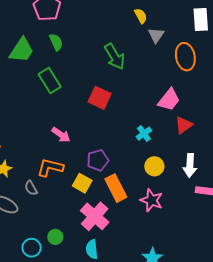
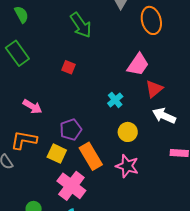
red square: (100, 98) -> (69, 67), size x0.6
white arrow: (190, 165) -> (164, 116), moved, turned 115

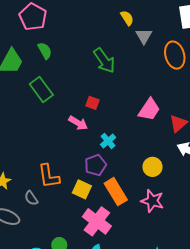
pink trapezoid: (138, 65) -> (149, 110), moved
cyan cross: (115, 100) -> (108, 141), moved
pink arrow: (32, 107) -> (78, 123), moved
orange L-shape: (24, 140) -> (49, 176), turned -108

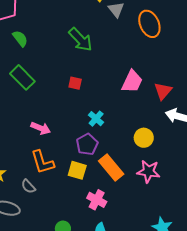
pink arrow: (78, 123) -> (41, 128), moved
pink cross: (97, 221) -> (97, 200), size x0.7

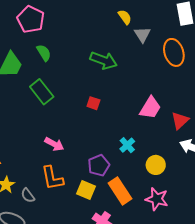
green arrow: (80, 40) -> (104, 60), turned -32
cyan cross: (96, 119) -> (127, 145), moved
gray semicircle: (28, 186) -> (28, 195), moved

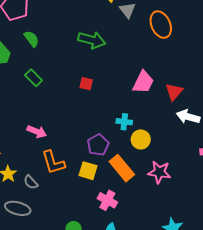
green rectangle: (42, 92) -> (34, 78), size x0.7
pink arrow: (54, 144) -> (37, 132), moved
cyan cross: (127, 145) -> (124, 122), turned -35
yellow circle: (156, 165) -> (141, 139), moved

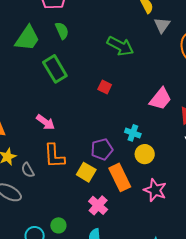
green rectangle: (34, 78) -> (55, 69), size x1.5

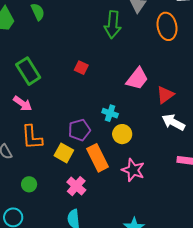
green arrow: (120, 46) -> (113, 25), moved, turned 68
green rectangle: (55, 69) -> (28, 71), moved
green circle: (58, 225) -> (29, 184), moved

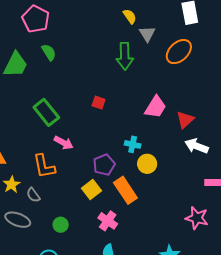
orange ellipse: (167, 26) -> (179, 52), turned 64
pink arrow: (23, 104) -> (64, 143), moved
orange L-shape: (32, 137) -> (44, 166), moved
yellow square: (64, 153) -> (91, 189), turned 30
pink star: (133, 170) -> (197, 218), moved

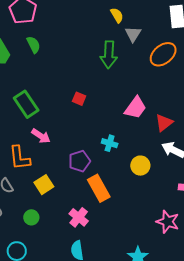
yellow circle: (147, 164) -> (140, 166), moved
yellow square: (91, 189) -> (44, 185), moved

